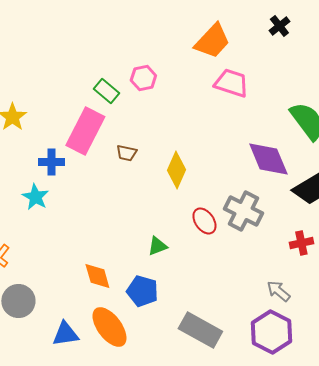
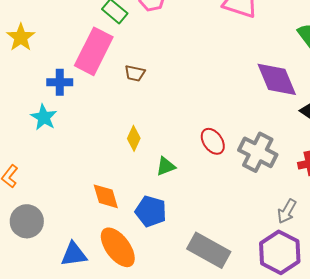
yellow diamond: (176, 170) -> (134, 138), moved, size x0.7
gray cross: (243, 211) -> (258, 152), moved
gray arrow: (278, 291) -> (287, 211), turned -100

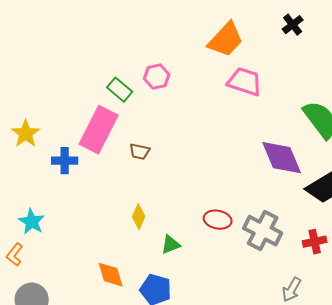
yellow star: (21, 37) -> (26, 134), moved
cyan star: (44, 117) -> (32, 222), moved
red ellipse: (213, 141) -> (218, 220), turned -44

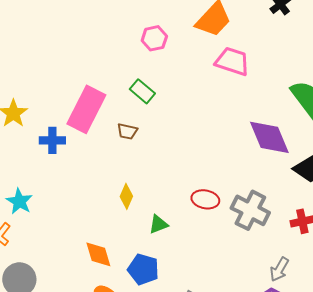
pink hexagon: (157, 77) -> (154, 38), moved
green rectangle: (120, 90) -> (142, 91), moved

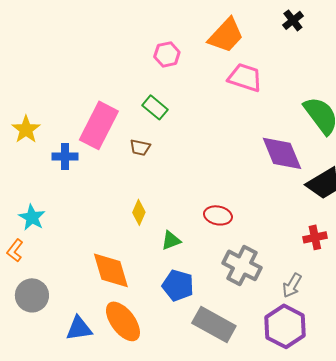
gray cross: (250, 210) -> (242, 265), moved
orange diamond: (98, 254) -> (111, 270), size x1.4
blue pentagon: (143, 269) -> (178, 285), moved

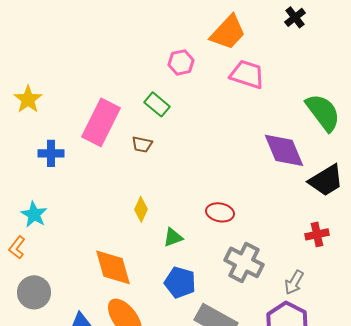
pink hexagon: (167, 54) -> (181, 62), moved
yellow star: (26, 129) -> (28, 99), moved
blue cross: (65, 156) -> (51, 153), moved

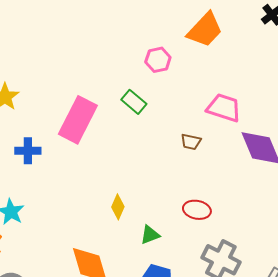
pink trapezoid: (247, 74) -> (224, 108), moved
brown trapezoid: (142, 144) -> (191, 142), moved

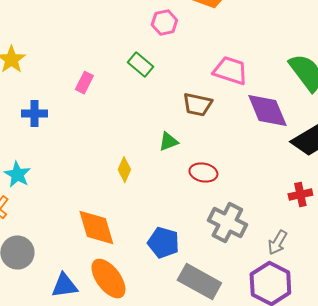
pink rectangle: (78, 120) -> (84, 83), size x0.5
brown trapezoid: (191, 142) -> (197, 105), size x1.4
green triangle: (150, 235) -> (168, 142), moved

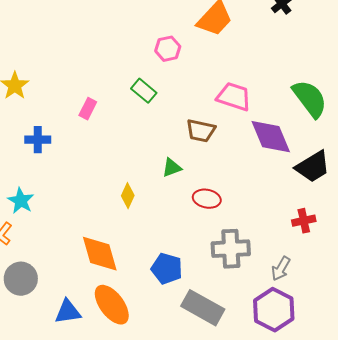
gray cross: (227, 223) -> (231, 249), turned -30

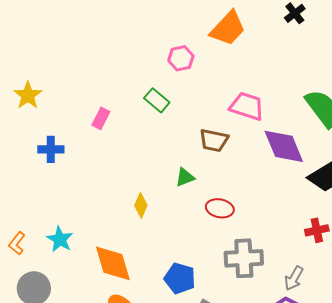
cyan star: (21, 201) -> (60, 239), moved

